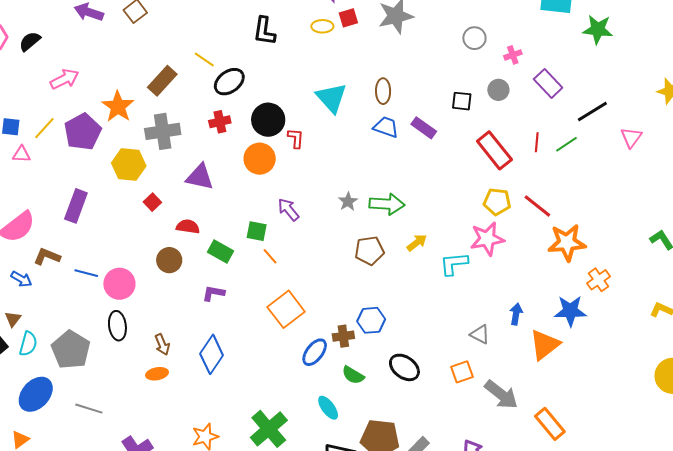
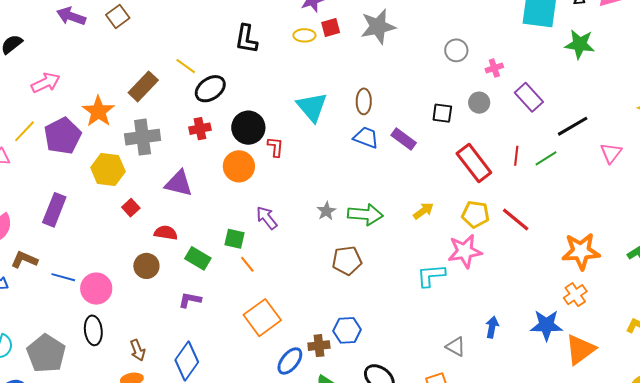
yellow arrow: (417, 243) -> (423, 211), moved
orange star: (567, 243) -> (581, 251), moved
orange triangle: (545, 345) -> (580, 349), moved

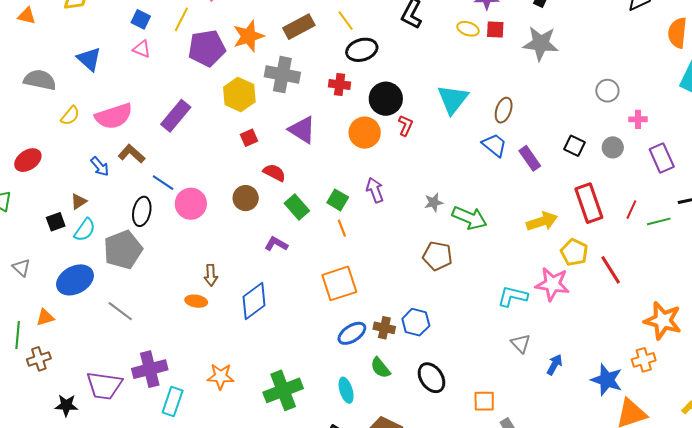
yellow line: (24, 131) -> (181, 19), moved, turned -35
yellow arrow: (423, 211) -> (542, 221), moved, size x1.4
black ellipse: (93, 330) -> (142, 211), moved
gray triangle: (456, 347) -> (521, 344), moved

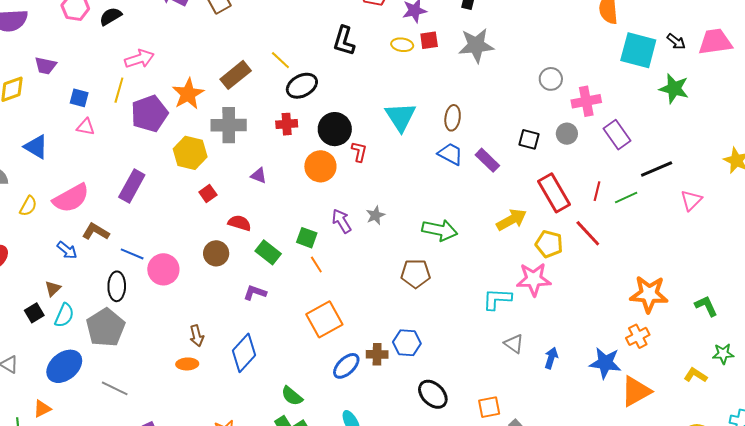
pink cross: (638, 119) -> (586, 101), size x1.6
purple triangle: (302, 130) -> (259, 176), size x0.6
gray star: (434, 202) -> (375, 215), moved
red line: (611, 270) -> (588, 233), moved
green semicircle: (380, 368) -> (292, 396), moved

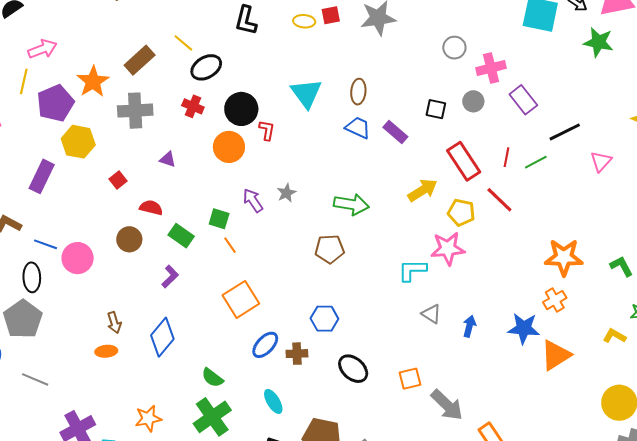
green star: (674, 89) -> (598, 42), moved
red cross: (287, 124) -> (193, 106), turned 30
yellow hexagon: (190, 153) -> (78, 142), moved
purple L-shape: (255, 293) -> (170, 276), turned 120
brown cross: (377, 354) -> (297, 354), moved

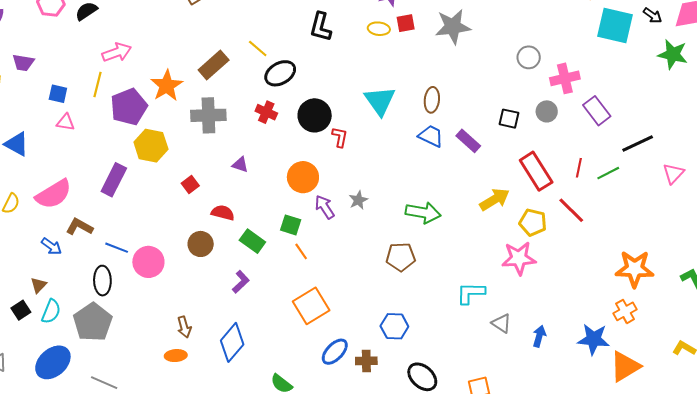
orange circle: (229, 147) -> (303, 177), moved
cyan L-shape: (412, 270) -> (471, 293), moved

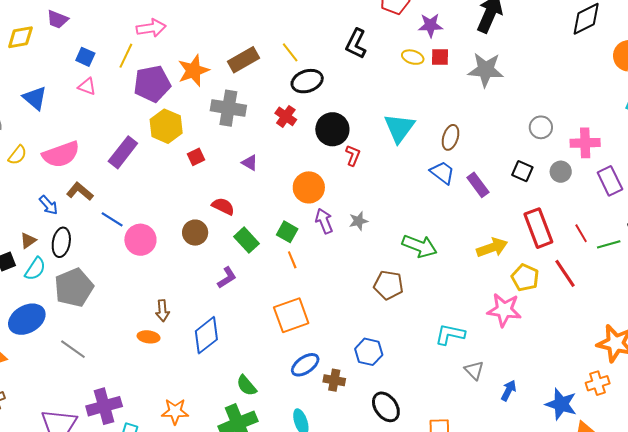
gray circle: (529, 57) -> (541, 127), moved
red line: (579, 168) -> (581, 233), turned -54
red square: (190, 184) -> (196, 157), moved
black ellipse: (102, 281) -> (61, 242), moved

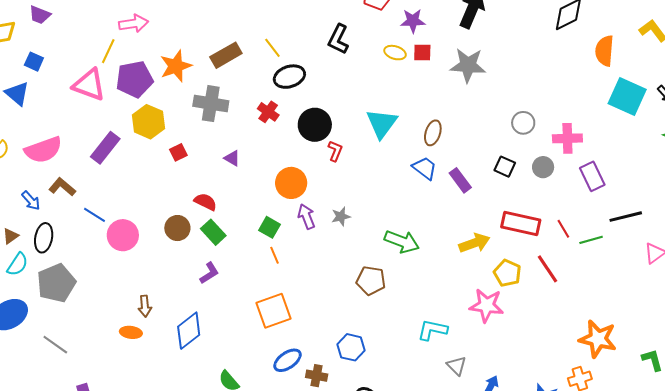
blue square: (85, 57) -> (34, 62), moved
pink triangle: (87, 86) -> (89, 85), moved, size x1.8
red rectangle: (538, 228) -> (521, 224), turned -57
green rectangle: (247, 240) -> (213, 232), moved

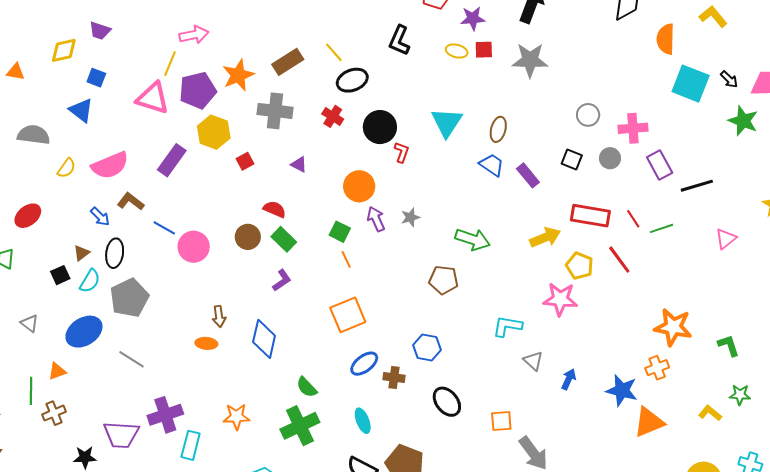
black line: (626, 217) -> (697, 186), moved
blue diamond: (189, 331) -> (264, 339), turned -36

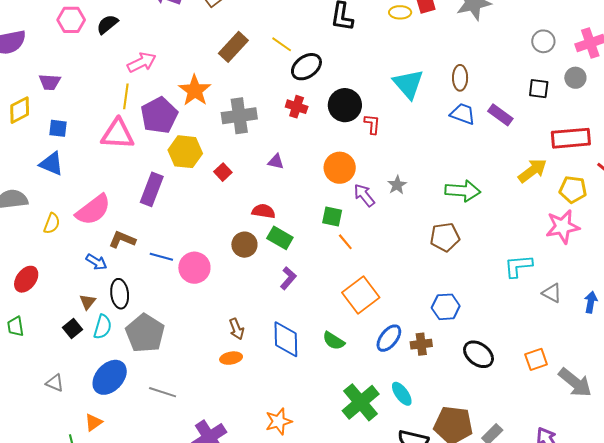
brown rectangle: (288, 62) -> (233, 47), moved
green semicircle: (307, 387) -> (334, 341), moved
green cross: (300, 426) -> (361, 402), moved

